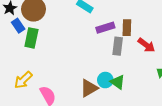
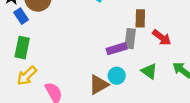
purple rectangle: (105, 28) -> (117, 49), moved
green rectangle: (31, 38) -> (22, 48), moved
green triangle: (118, 82) -> (149, 71), moved

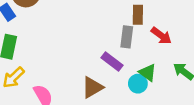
purple rectangle: (117, 49) -> (112, 61), moved, turned 54
cyan circle: (117, 76) -> (138, 84), moved

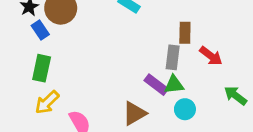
green triangle: (148, 73) -> (174, 85), moved, turned -42

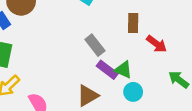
gray rectangle: (173, 57) -> (95, 45), moved, turned -45
green triangle: (174, 85) -> (123, 70), turned 30

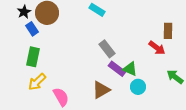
brown rectangle: (133, 23) -> (168, 31), moved

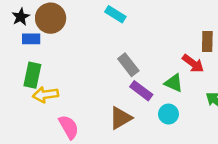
blue rectangle: (32, 29) -> (31, 39), turned -56
green triangle: (130, 69) -> (174, 83), moved
yellow arrow: (37, 82) -> (45, 95), moved, turned 36

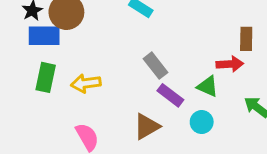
blue rectangle: (31, 39) -> (44, 36), size x1.5
red arrow: (193, 63) -> (230, 64), turned -40
yellow arrow: (45, 95) -> (86, 83), moved

